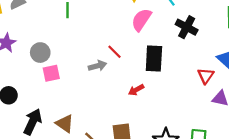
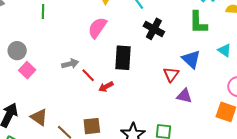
pink semicircle: (141, 20) -> (97, 28), moved
red line: (114, 52) -> (88, 75), moved
pink square: (51, 73) -> (27, 70), turned -35

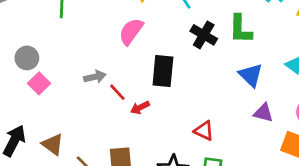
green L-shape: (198, 22) -> (240, 29), moved
red triangle: (171, 74) -> (204, 131), moved, turned -42
purple triangle: (184, 96) -> (263, 113), moved

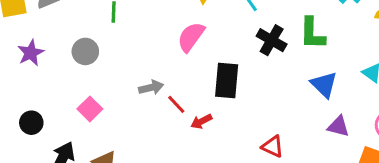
gray circle: (27, 58) -> (85, 51), moved
pink square: (39, 83) -> (90, 109), moved

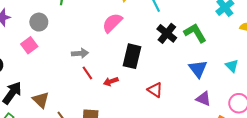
green L-shape: (312, 33) -> (195, 33), turned 140
red line: (176, 104) -> (87, 73), moved
pink square: (90, 109) -> (29, 45), moved
red triangle: (273, 146) -> (155, 90), moved

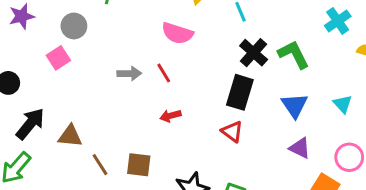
pink semicircle: (112, 23) -> (177, 33), turned -120
black rectangle: (132, 56) -> (240, 92), moved
red line: (87, 73) -> (164, 73), moved
brown triangle: (41, 100) -> (70, 136), turned -42

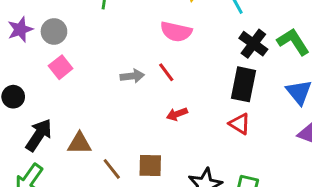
gray circle: (74, 26) -> (54, 31), moved

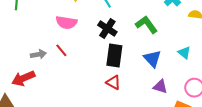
black cross: (253, 44) -> (107, 28), moved
red arrow: (177, 114) -> (23, 78), moved, size x1.6

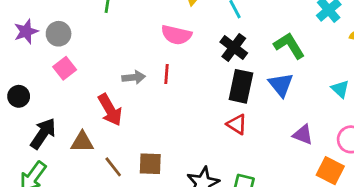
red line: (61, 50) -> (167, 74), turned 40
blue triangle: (152, 59) -> (281, 85), moved
red arrow: (23, 78) -> (110, 110), turned -100

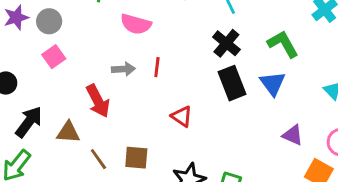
pink semicircle: (176, 35) -> (136, 24), moved
black rectangle: (241, 86) -> (232, 83), turned -36
red triangle: (237, 124) -> (182, 116), moved

